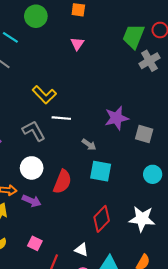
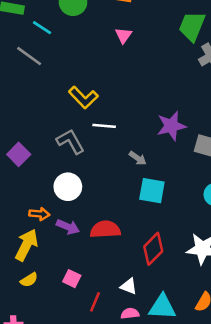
red semicircle: (62, 182) -> (105, 229), moved, turned -115

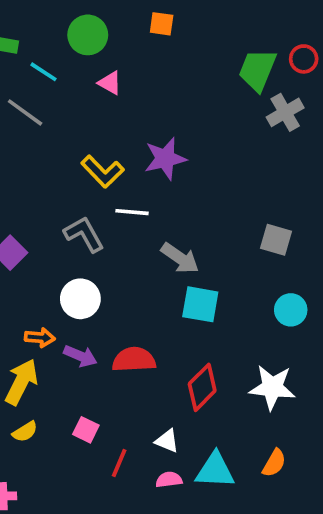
pink triangle: (123, 35) -> (110, 83), moved, turned -36
purple star: (171, 126) -> (165, 159), moved
gray arrow: (138, 158) -> (180, 258), size x1.5

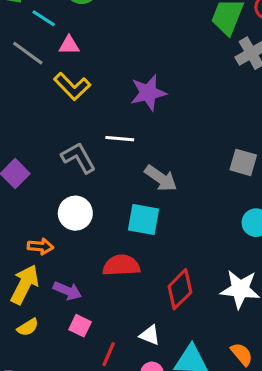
pink triangle: (110, 83) -> (69, 45), moved, turned -30
yellow L-shape: (103, 171) -> (72, 86), moved
cyan square: (200, 304) -> (143, 219), moved
purple arrow: (80, 356) -> (67, 291), moved
orange semicircle: (274, 463) -> (242, 354), turned -70

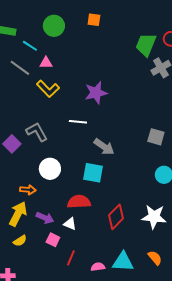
gray L-shape: (78, 158) -> (37, 132), moved
white triangle: (150, 335) -> (70, 224), moved

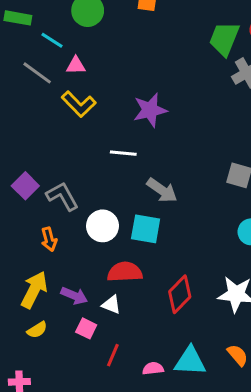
gray L-shape: (37, 132) -> (62, 196), moved
white circle: (50, 169) -> (102, 226), moved
orange arrow: (28, 190) -> (49, 239), moved, turned 70

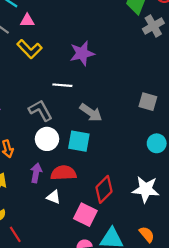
gray L-shape: (62, 196) -> (40, 110), moved
purple arrow: (74, 296) -> (36, 173), moved, turned -102
pink square: (86, 328) -> (85, 215), moved, size x1.5
red line: (113, 355) -> (15, 234), moved, turned -56

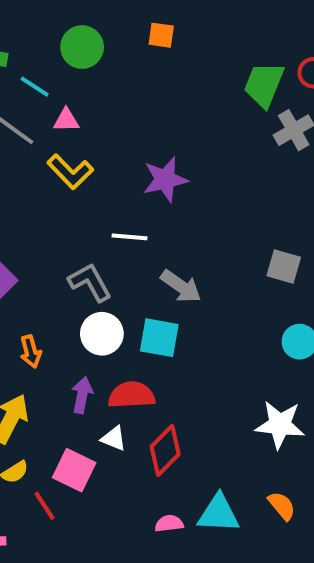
red diamond: (104, 189) -> (165, 450), moved
pink square: (85, 215) -> (74, 470), moved

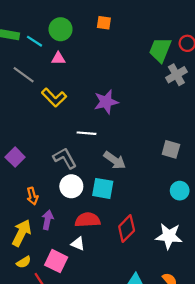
cyan line: (35, 87) -> (35, 41), moved
pink triangle: (66, 120) -> (58, 58), moved
purple arrow: (82, 395) -> (48, 220), moved
red diamond: (165, 450) -> (127, 229), moved

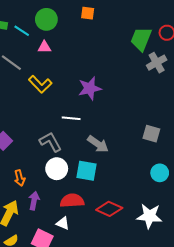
red diamond: (127, 229) -> (109, 209), turned 70

